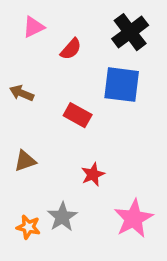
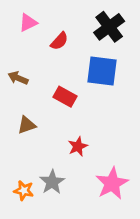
brown triangle: (25, 161) -> (27, 125), moved

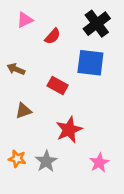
red star: (78, 146) -> (69, 130), size x1.5
pink star: (112, 183) -> (99, 163), size x0.7
orange star: (24, 191) -> (17, 159), moved

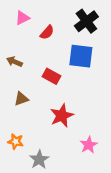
gray star: (46, 161) -> (39, 159), moved

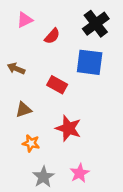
red star: (62, 116) -> (68, 128), turned -30
orange star: (16, 141) -> (31, 143), moved
pink star: (89, 145) -> (80, 173), moved

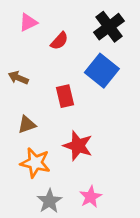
blue square: (90, 62) -> (102, 71), turned 32
red rectangle: (57, 85) -> (65, 96), turned 48
orange star: (31, 143) -> (35, 163), size x1.5

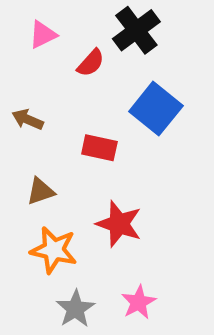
black cross: (109, 27) -> (136, 30), moved
red rectangle: (65, 96) -> (99, 148), turned -65

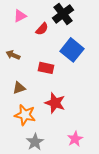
pink star: (139, 302) -> (75, 139), moved

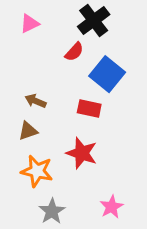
red semicircle: (42, 29) -> (74, 52), moved
brown arrow: (13, 55) -> (35, 101), moved
red rectangle: (46, 68) -> (89, 108), moved

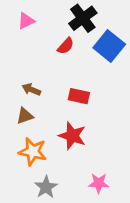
blue square: (107, 74) -> (109, 46), moved
pink star: (112, 207) -> (99, 183), turned 30

